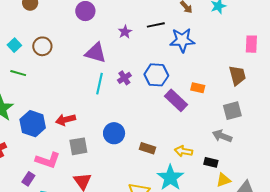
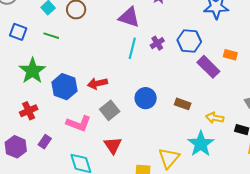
gray square: (78, 146) -> (110, 110), turned -30
brown rectangle: (147, 148) -> (183, 104), moved
purple rectangle: (28, 179) -> (45, 142), moved

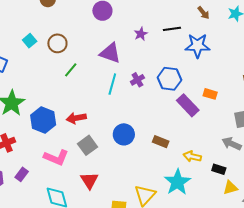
green line: (51, 36) -> (71, 70), moved, turned -70

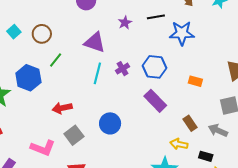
purple rectangle: (188, 105) -> (155, 101), moved
blue hexagon: (43, 120) -> (28, 78), moved
brown rectangle: (161, 142) -> (190, 123), moved, turned 35

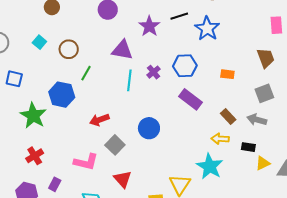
purple star: (125, 23) -> (149, 26), size x1.5
cyan square: (14, 32) -> (39, 42), moved
blue star: (182, 33) -> (207, 29), turned -30

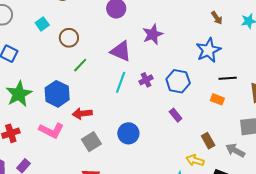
black line: (179, 16) -> (228, 78), moved
blue hexagon: (62, 95) -> (57, 94), moved
purple rectangle: (191, 99) -> (176, 115), size x0.6
pink L-shape: (86, 162) -> (51, 130), moved

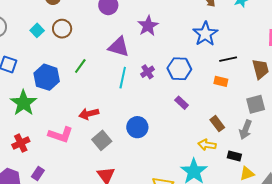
brown circle: (69, 38) -> (62, 29), moved
blue hexagon: (57, 94) -> (47, 77), moved
gray arrow: (235, 150) -> (245, 130), turned -90

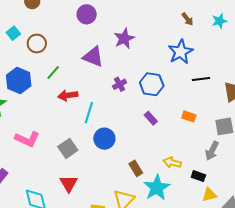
brown circle: (62, 29) -> (37, 44), moved
cyan line: (123, 78) -> (89, 113), moved
orange rectangle: (221, 81) -> (189, 116), moved
red arrow: (89, 114) -> (68, 95), moved
brown rectangle: (217, 124) -> (136, 168), moved

